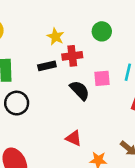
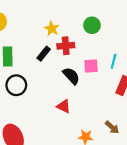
black rectangle: (47, 66) -> (44, 54), turned -40
red triangle: (74, 138) -> (64, 106), moved

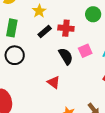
yellow star: (52, 29) -> (39, 11), moved
pink square: (91, 66) -> (85, 51), turned -32

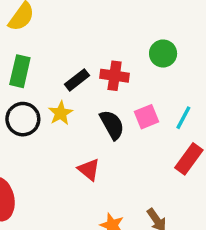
yellow star: (39, 11) -> (61, 113), moved

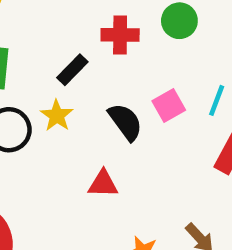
red cross: (115, 76) -> (120, 35), moved
red triangle: (89, 169) -> (103, 184), turned -30

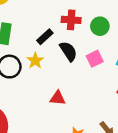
green circle: (179, 21) -> (100, 26), moved
black semicircle: (125, 122) -> (68, 51), moved

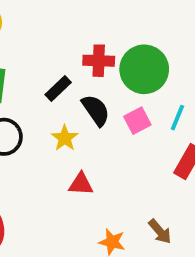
green circle: (100, 26) -> (144, 69), size x1.6
yellow star: (35, 61) -> (65, 138), moved

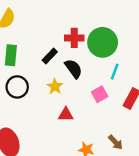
cyan line: (177, 118) -> (115, 72), moved
pink square: (137, 121) -> (100, 94), moved

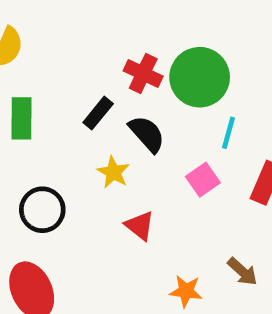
red cross: (74, 38) -> (143, 73), turned 30
black circle: (17, 87) -> (42, 210), moved
red triangle: (66, 115) -> (140, 226), turned 42

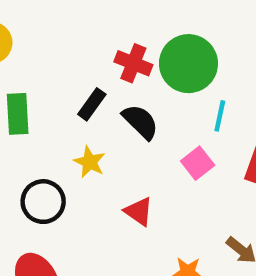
yellow star: (113, 172) -> (90, 162), moved

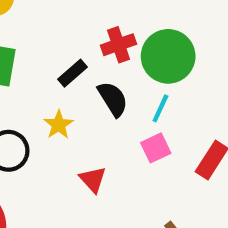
red cross: (133, 63) -> (118, 45), turned 36
cyan line: (220, 116) -> (160, 108), moved

